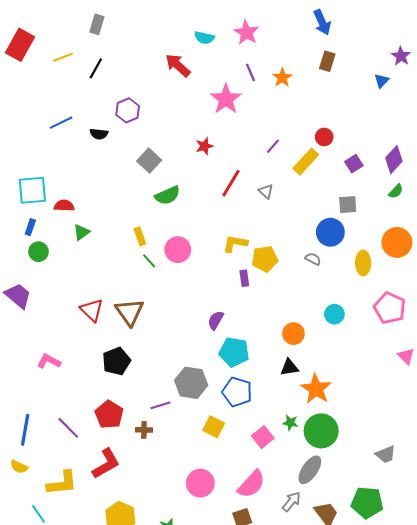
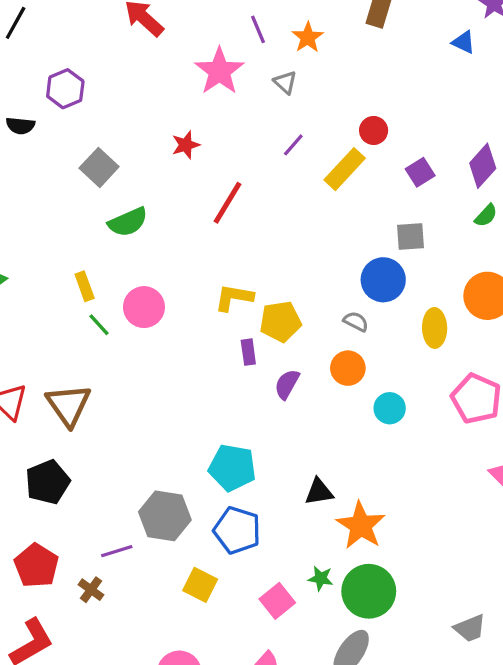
blue triangle: (382, 81) -> (463, 42), turned -49
gray triangle: (266, 191) -> (285, 82), moved
purple semicircle: (216, 320) -> (287, 384), moved
orange circle: (293, 334) -> (348, 368), moved
brown cross: (144, 430) -> (91, 590), turned 35

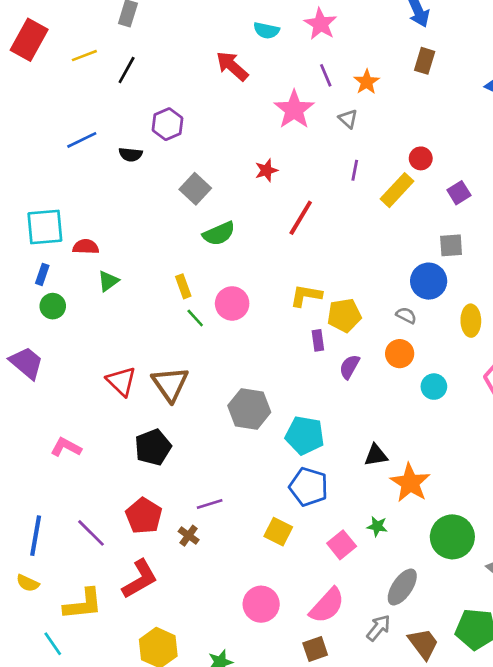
purple line: (293, 145) -> (355, 170), turned -30
gray hexagon: (165, 516) -> (249, 409), moved
green circle: (369, 591) -> (452, 537), moved

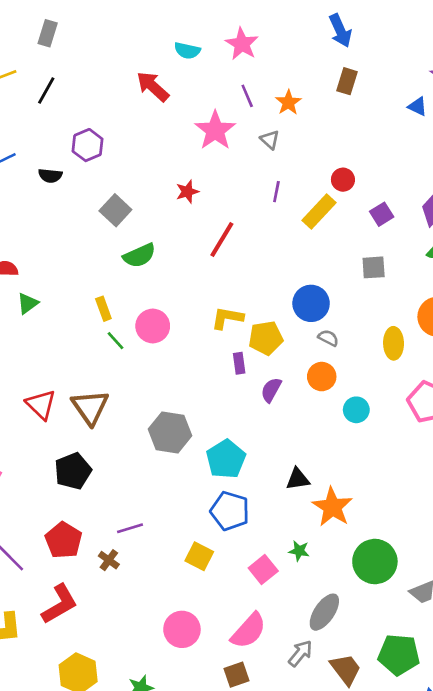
blue circle: (429, 281) -> (311, 303), moved
cyan pentagon: (305, 435) -> (226, 459), turned 30

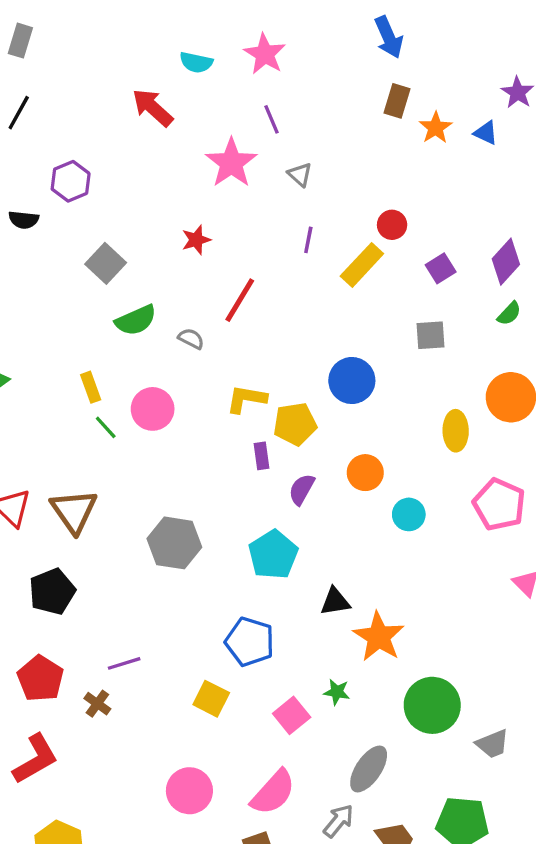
orange star: (288, 102) -> (436, 128), moved
gray semicircle: (328, 338) -> (191, 339), moved
cyan pentagon: (226, 459) -> (273, 555), moved

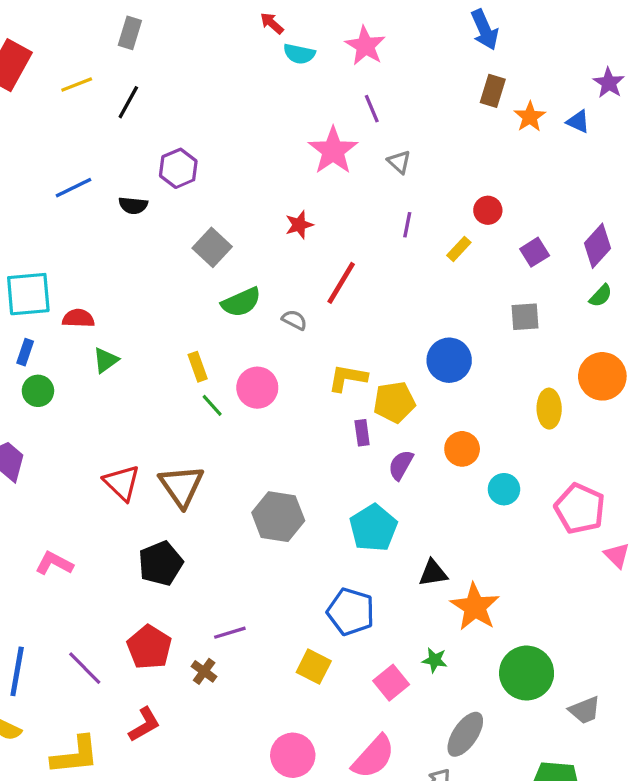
red arrow: (153, 108) -> (272, 23), moved, size x0.6
yellow rectangle: (362, 265) -> (459, 249), size x0.6
pink pentagon: (499, 504) -> (580, 509), moved
red L-shape: (35, 759) -> (144, 725), size x0.7

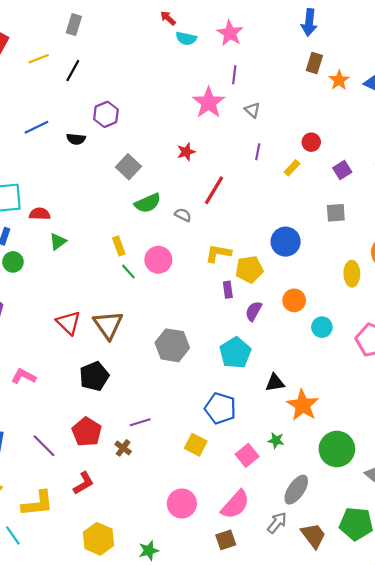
blue arrow: (485, 30) -> (309, 22), turned 30
purple line: (372, 109) -> (234, 75), turned 30

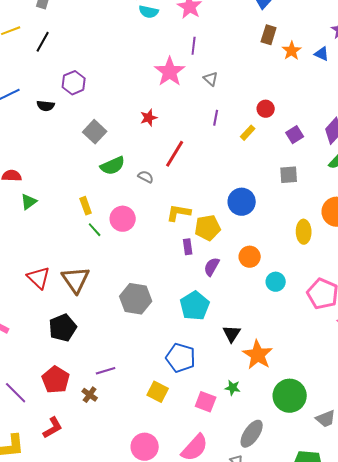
black triangle: (275, 383) -> (232, 334), turned -48
pink square: (247, 455) -> (206, 402), turned -30

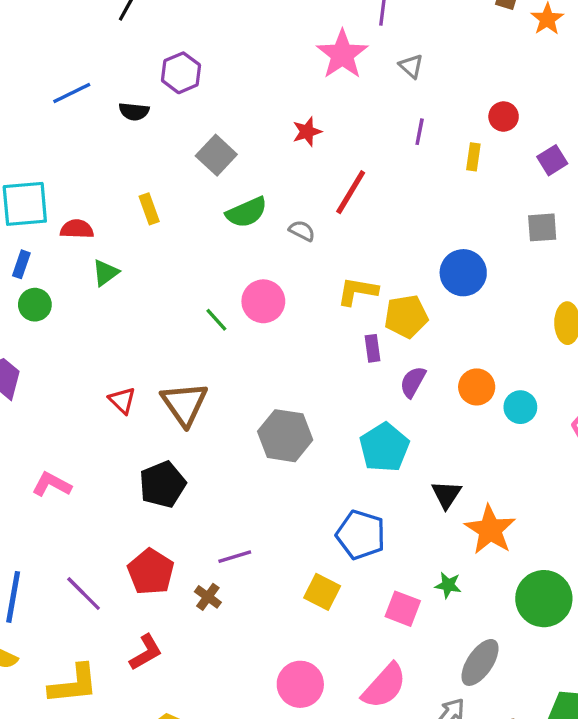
yellow rectangle: (248, 133) -> (473, 157), turned -35
yellow rectangle: (86, 206) -> (149, 209), moved
orange circle: (250, 257) -> (477, 387), moved
red triangle: (39, 278) -> (122, 400), size x0.7

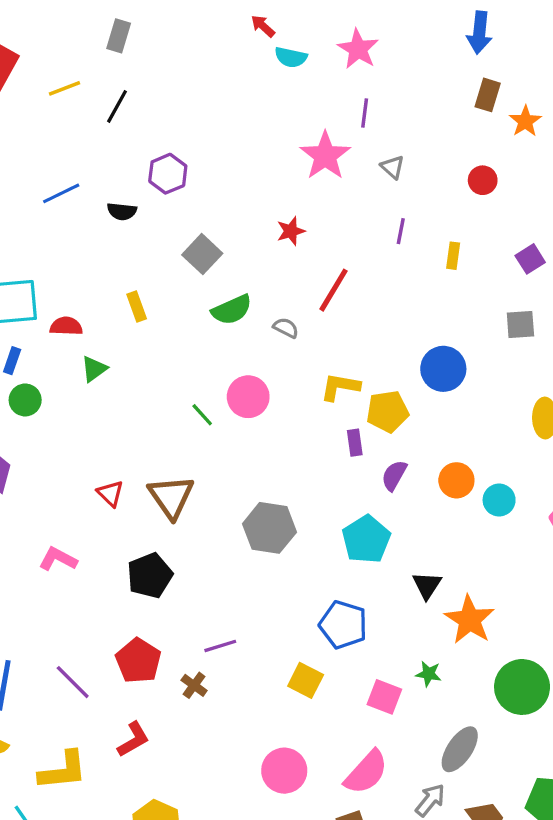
red circle: (504, 117) -> (483, 180), moved
pink L-shape: (52, 484) -> (58, 559), moved

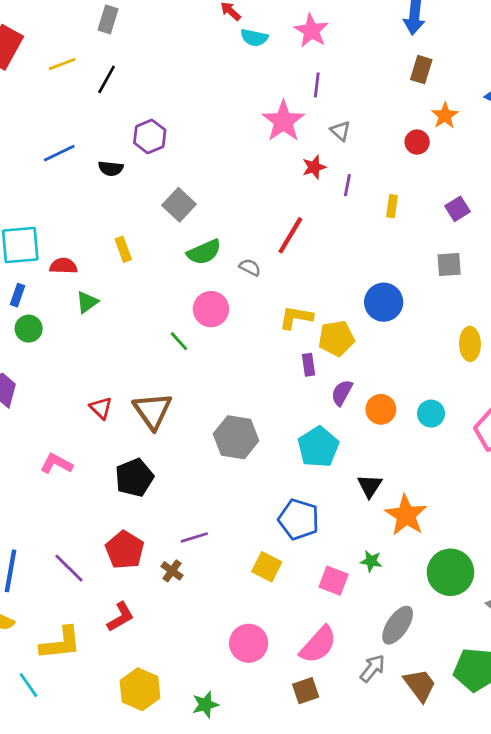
orange star: (525, 121) -> (445, 116), moved
red star: (291, 231) -> (314, 167), moved
pink circle: (248, 397) -> (211, 309), moved
orange circle: (456, 480) -> (381, 409), moved

